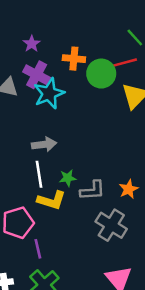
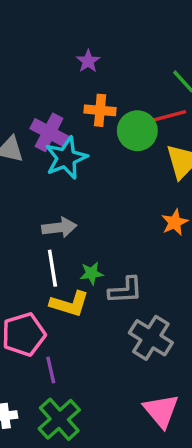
purple star: (32, 44) -> (88, 61), moved
orange star: (129, 189) -> (175, 222), moved

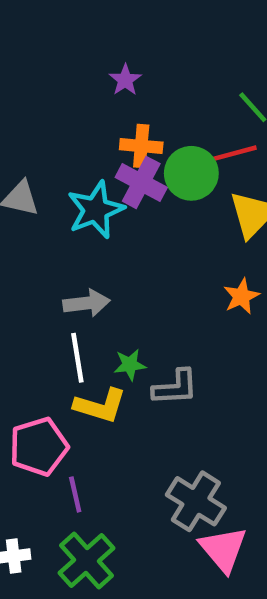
purple cross: (49, 132) -> (141, 182), moved
gray cross: (151, 338) -> (196, 501), moved

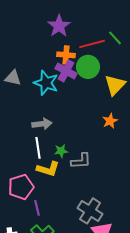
purple star: (125, 80) -> (59, 26), size x1.6
red line: (228, 155) -> (92, 44), moved
cyan star: (96, 210) -> (46, 83), turned -30

